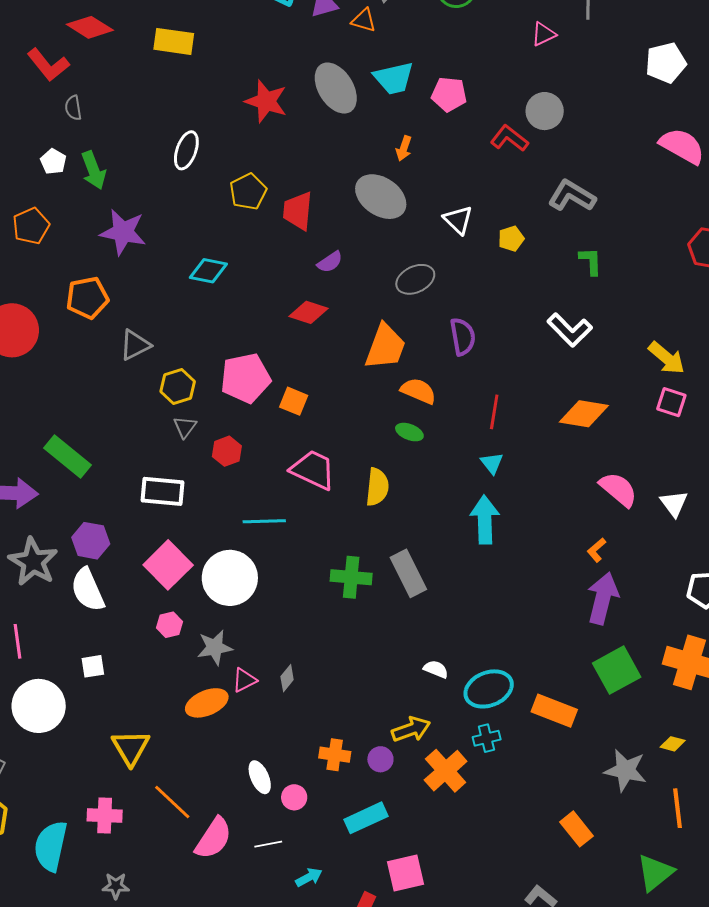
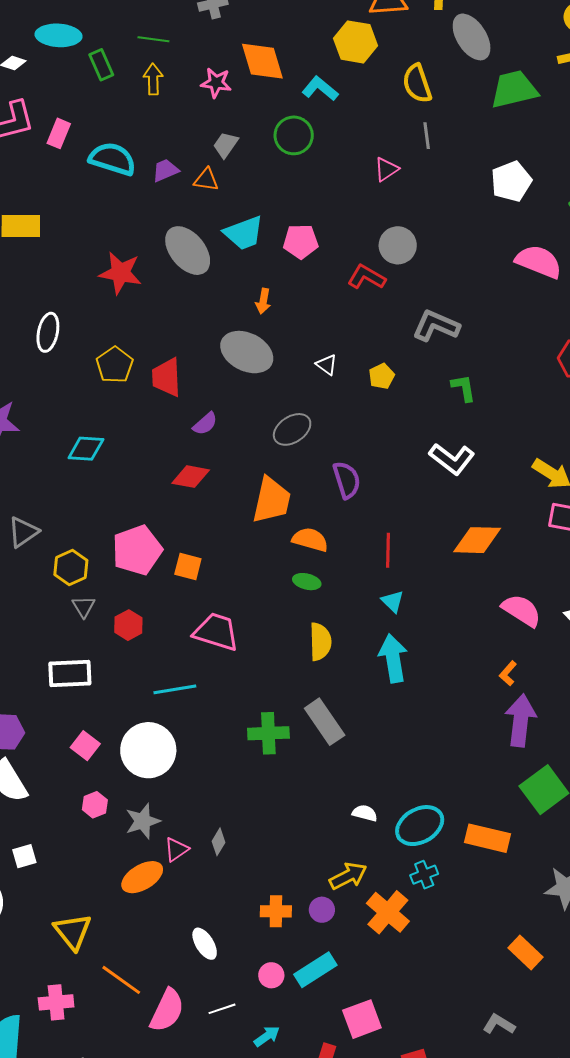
white triangle: (458, 220) -> (327, 365), size x0.7
yellow semicircle: (377, 487) -> (320, 642), moved
pink square: (168, 565) -> (85, 746), size x0.6
pink circle: (294, 797) -> (271, 975), moved

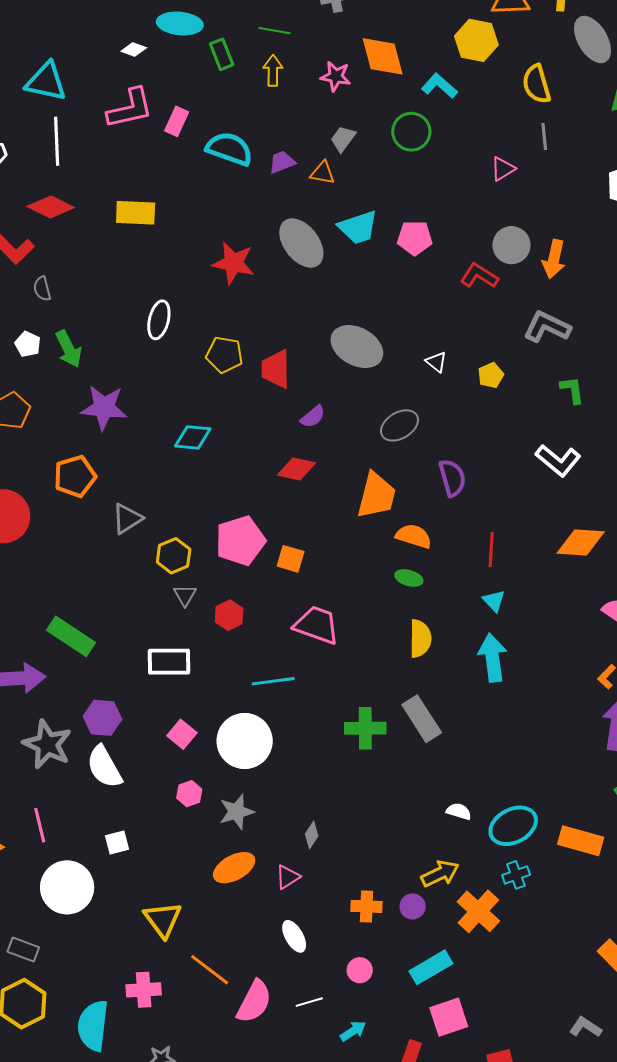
orange arrow: (263, 301) -> (554, 259), moved, size x1.5
yellow pentagon: (115, 365) -> (224, 355), turned -30
pink triangle: (176, 849) -> (288, 877), moved
cyan rectangle: (315, 970) -> (431, 967), moved

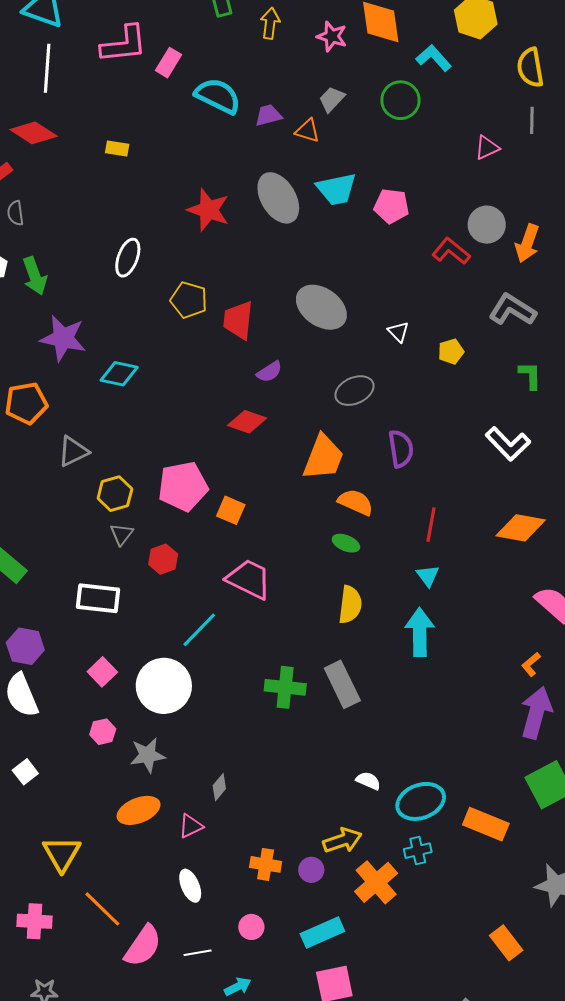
yellow rectangle: (136, 213) -> (117, 148), size x0.6
cyan diamond: (193, 437) -> (119, 374), moved
cyan line: (273, 681) -> (199, 630), turned -45
white square: (117, 843) -> (25, 772), turned -30

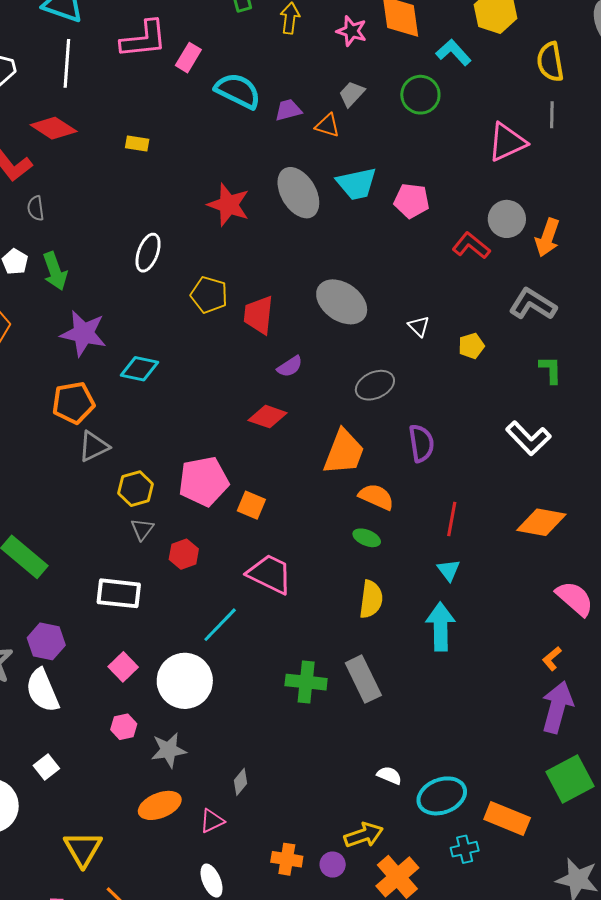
pink triangle: (487, 148) -> (507, 142), size x1.6
orange pentagon: (26, 403) -> (73, 403), moved
cyan cross: (418, 851) -> (465, 849), moved

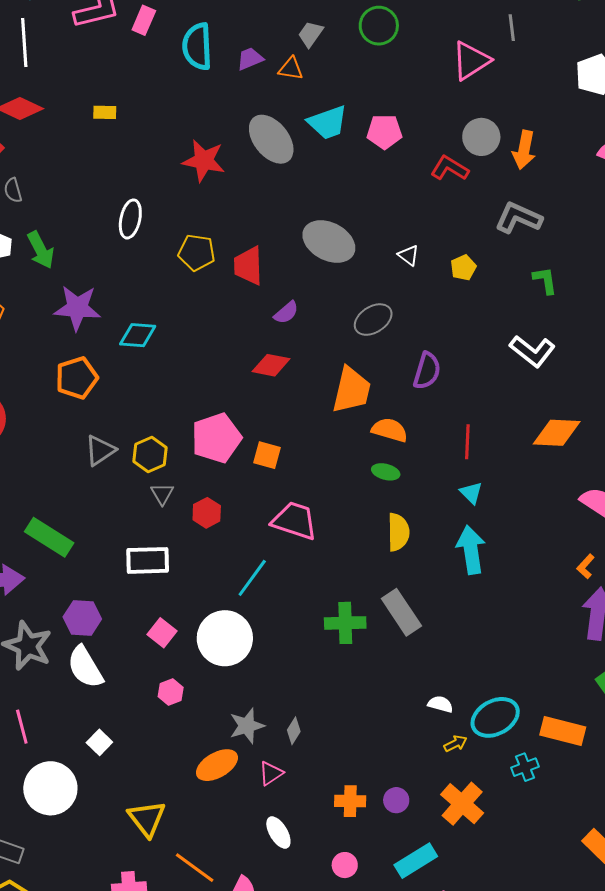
cyan semicircle: (238, 91) -> (197, 46), turned -111
purple semicircle: (421, 443) -> (427, 371), turned 33
gray triangle: (94, 446) -> (100, 450), moved
gray star: (169, 750) -> (247, 726), moved
yellow arrow: (364, 835) -> (456, 743), moved, size x0.6

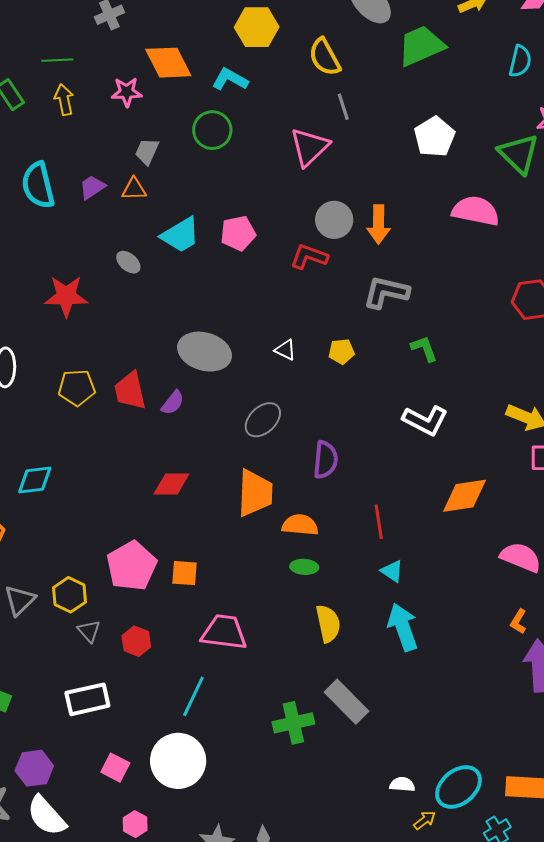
gray ellipse: (271, 139) -> (128, 262), size x0.5
yellow pentagon: (463, 268) -> (341, 351), turned 30
purple semicircle: (286, 313) -> (173, 403), moved

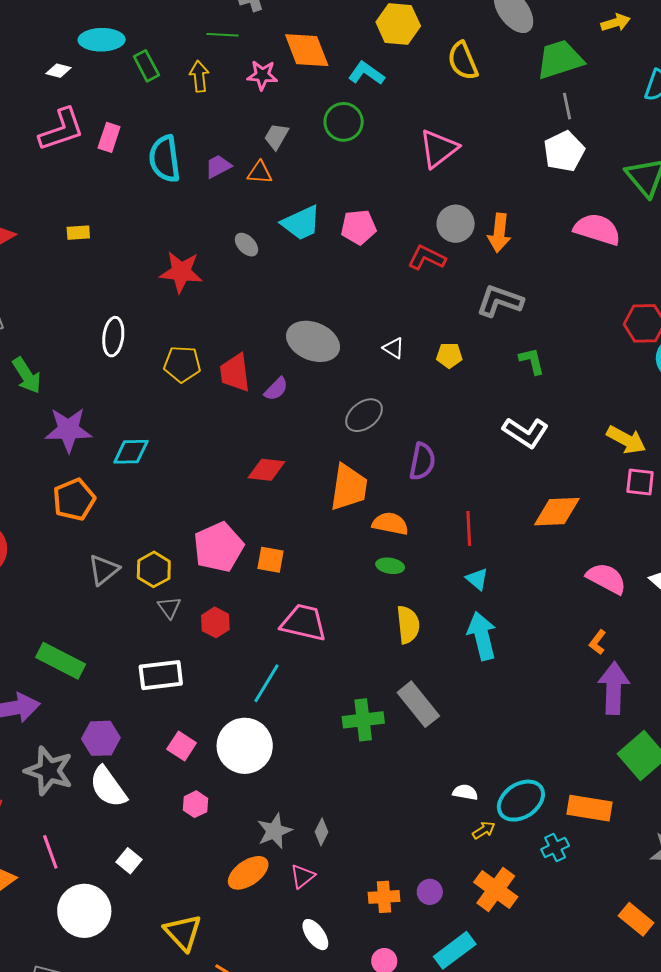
green line: (57, 60) -> (223, 35), moved
gray line: (343, 107) -> (567, 106), moved

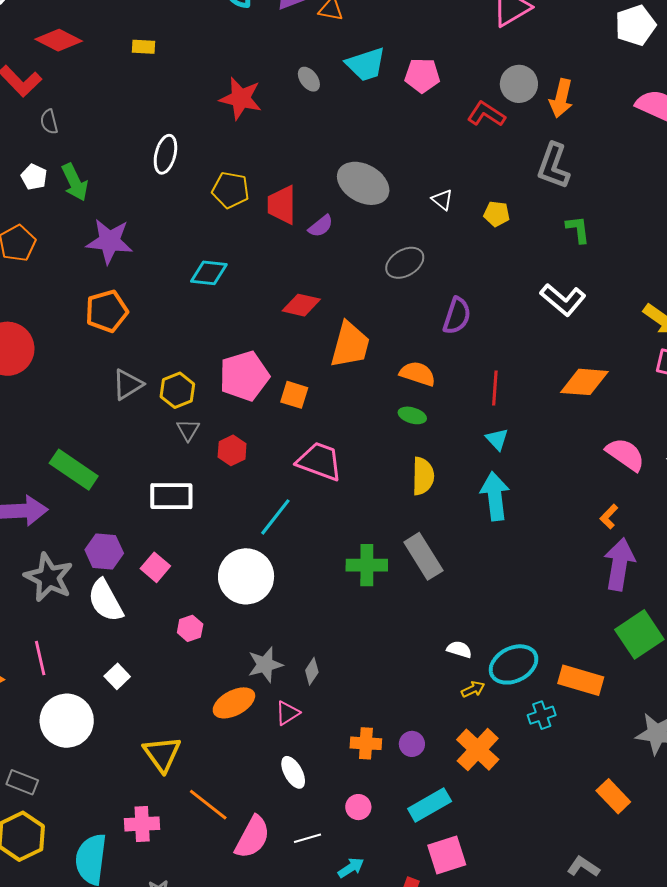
gray L-shape: (500, 301) -> (553, 166), turned -96
cyan diamond: (131, 452) -> (209, 273), moved
orange trapezoid: (349, 487) -> (350, 345), moved
pink square: (182, 746) -> (155, 567), moved

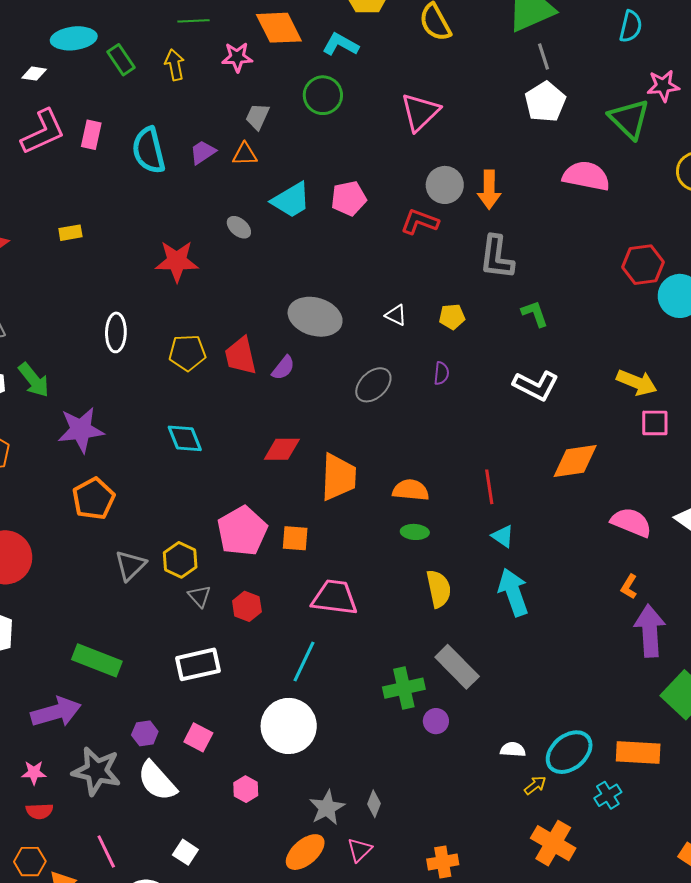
cyan diamond: (209, 273) -> (185, 438), turned 75
purple semicircle: (457, 316) -> (441, 373), moved, size x0.6
purple hexagon: (104, 551) -> (145, 733), size x0.7
purple circle: (412, 744) -> (436, 721), moved

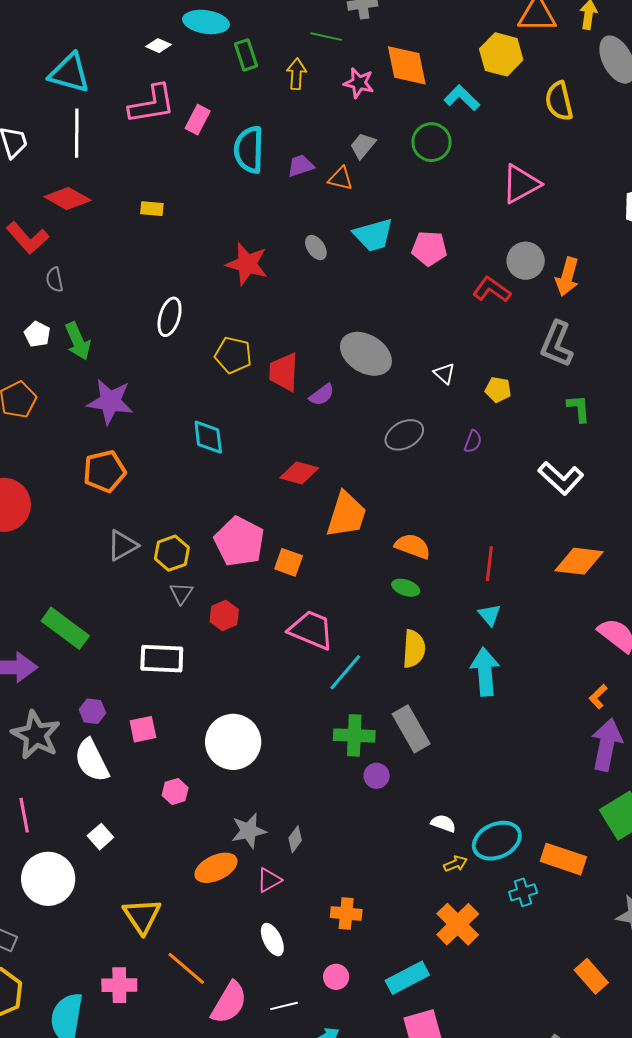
pink pentagon: (242, 531) -> (239, 542), turned -30
cyan line: (304, 661) -> (345, 672), moved
pink square: (198, 737) -> (143, 729), turned 36

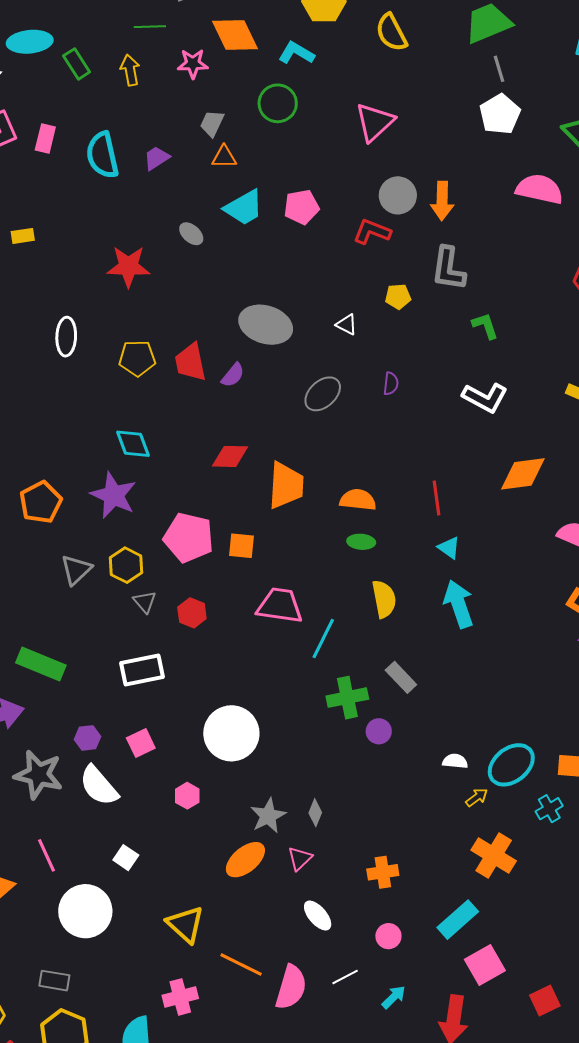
orange triangle: (341, 179) -> (224, 157), moved
yellow pentagon: (498, 390) -> (398, 297), moved
purple star: (110, 402) -> (113, 495), moved, turned 30
gray rectangle: (411, 729) -> (401, 677), size x0.7

